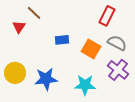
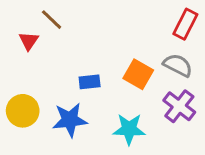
red rectangle: (107, 16) -> (185, 24), moved
blue rectangle: (62, 40) -> (90, 82), moved

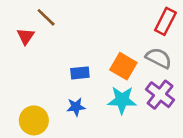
yellow circle: (23, 111) -> (34, 120), moved
blue star: (70, 120) -> (76, 107), moved, size x0.6
cyan star: (129, 129) -> (122, 100), moved

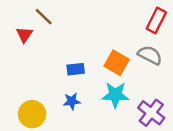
purple cross: (160, 95) -> (151, 113), moved

